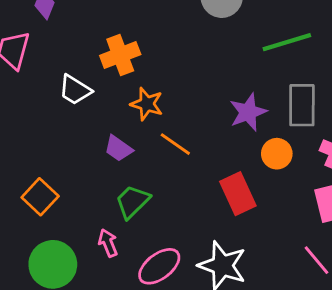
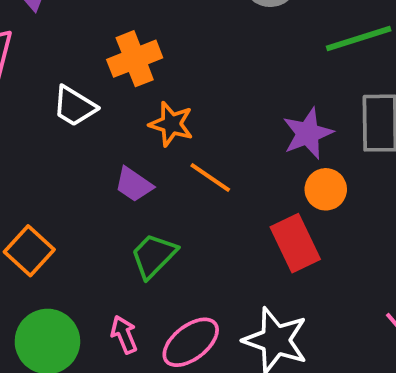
orange circle: (277, 154) -> (326, 189), moved
pink arrow: (108, 243) -> (124, 335), moved

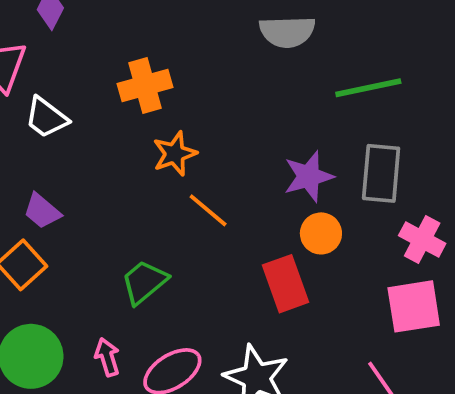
white trapezoid: (74, 106) -> (46, 118), moved
orange star: (171, 124) -> (175, 154), turned 30
purple trapezoid: (134, 184) -> (42, 211), moved

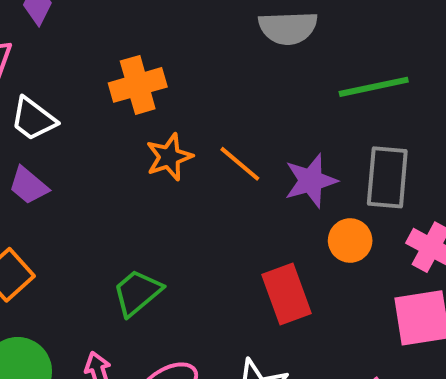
orange line: (208, 210) -> (240, 164), moved
purple trapezoid: (42, 211) -> (29, 186), moved
orange circle: (321, 233) -> (350, 240), moved

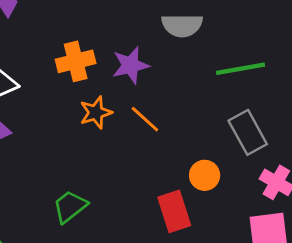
gray rectangle: (387, 177) -> (248, 132), turned -36
purple star: (311, 181) -> (130, 65), moved
orange circle: (350, 240) -> (205, 175), moved

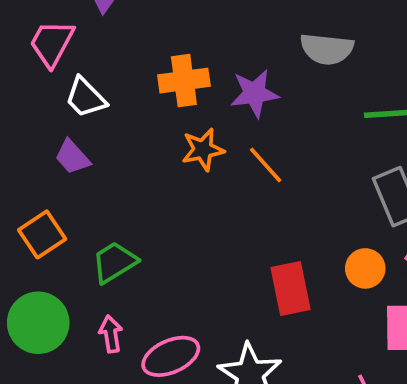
orange circle: (205, 175) -> (365, 268), moved
green trapezoid: (70, 207) -> (114, 262), moved

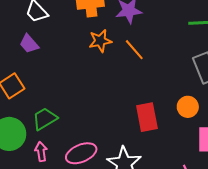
green trapezoid: (114, 262) -> (45, 119), moved
pink arrow: (111, 334) -> (41, 152), moved

